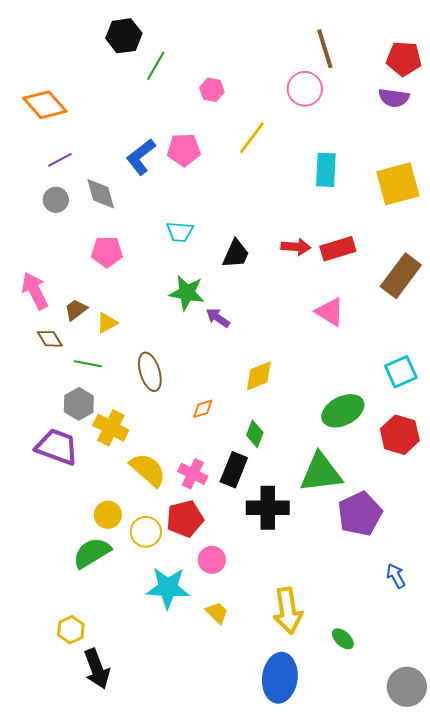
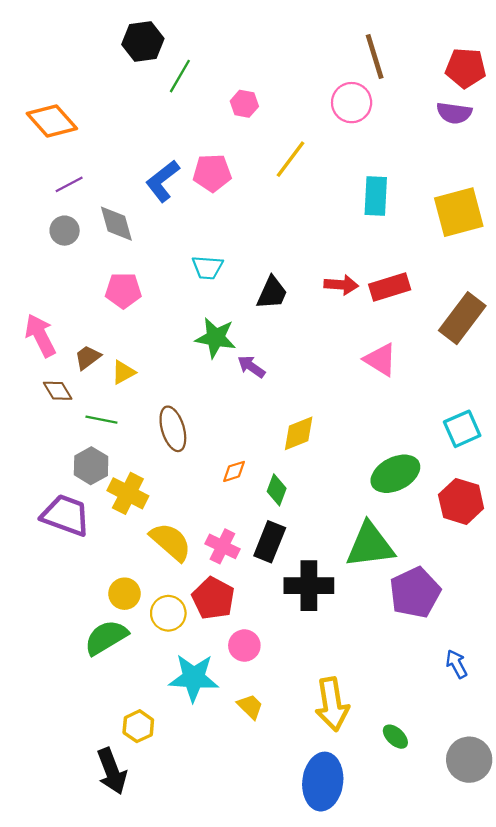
green diamond: (255, 434) -> (277, 490), moved
red pentagon: (185, 519) -> (213, 598), turned -30
yellow hexagon: (71, 630) -> (138, 726), moved
gray circle: (407, 687) -> (469, 760), moved

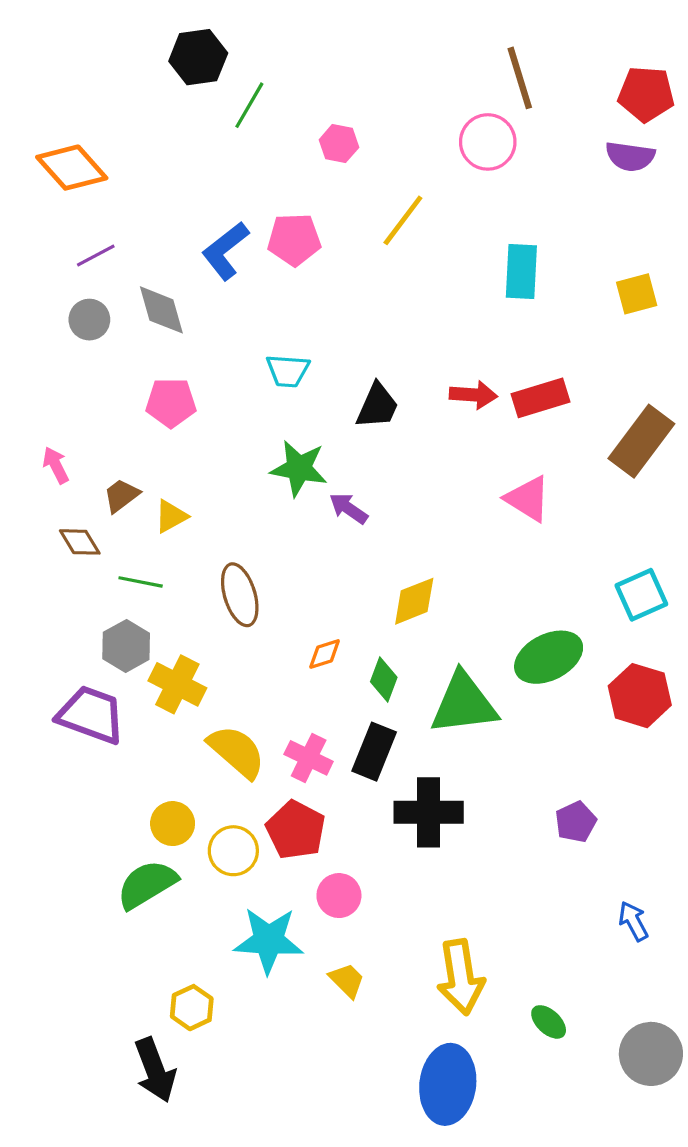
yellow square: (459, 212) -> (637, 294), size x0.6
pink arrow: (40, 335) -> (56, 465), size x0.6
green triangle: (370, 545) -> (464, 704), moved
purple pentagon: (415, 592) -> (576, 822), size x0.6

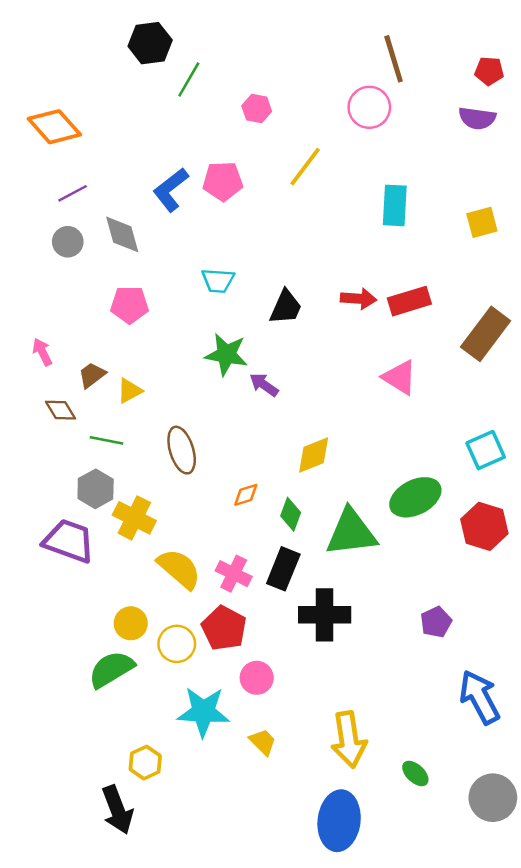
red pentagon: (646, 94) -> (489, 71), size x0.7
blue arrow: (633, 921) -> (480, 697), size x1.8

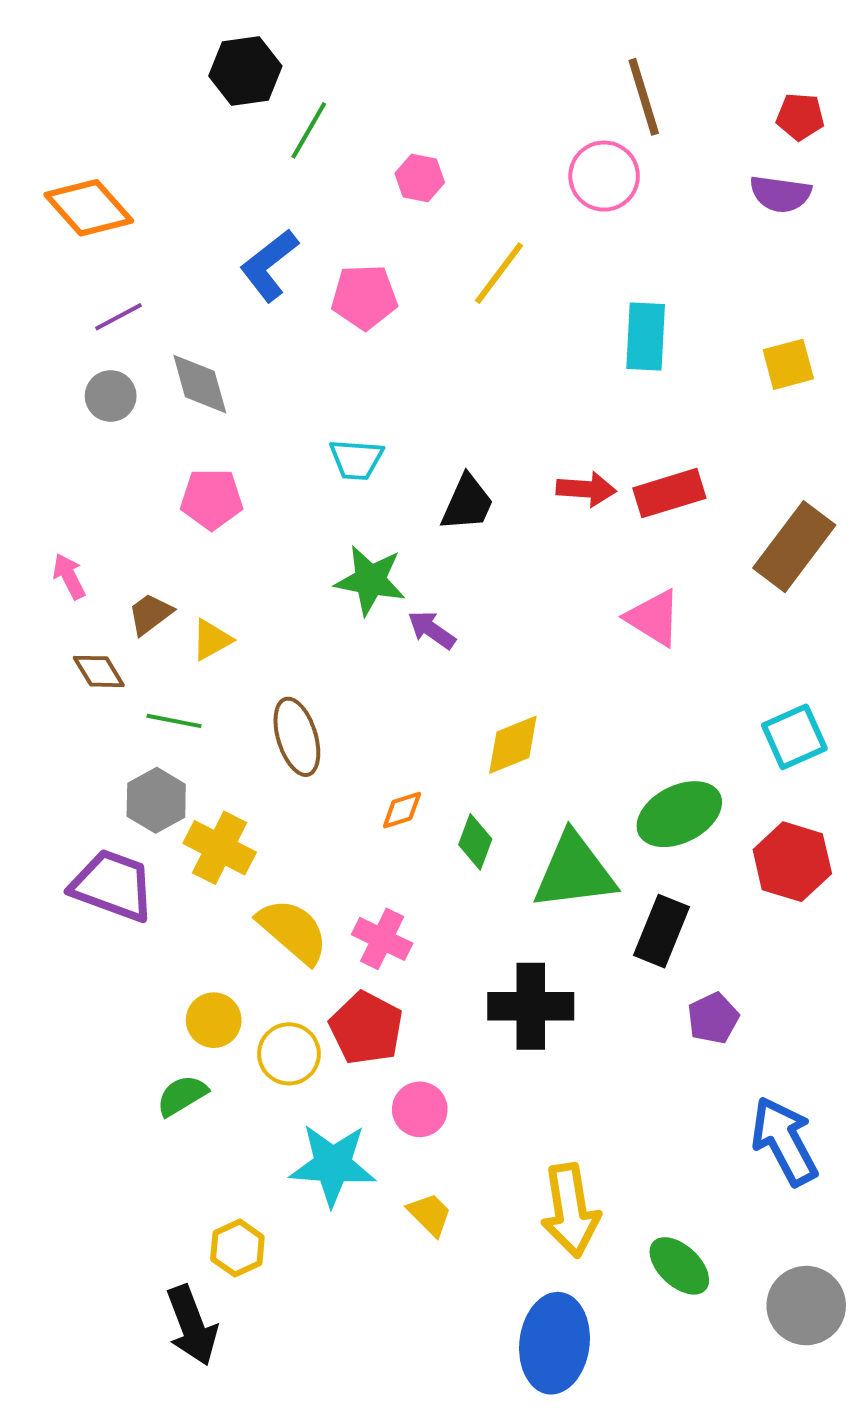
blue L-shape: (171, 190) -> (269, 265), moved
black rectangle: (283, 569) -> (662, 931), moved
green semicircle: (111, 669) -> (182, 1095), size x0.7
green ellipse: (415, 773) -> (679, 1266), size x1.4

